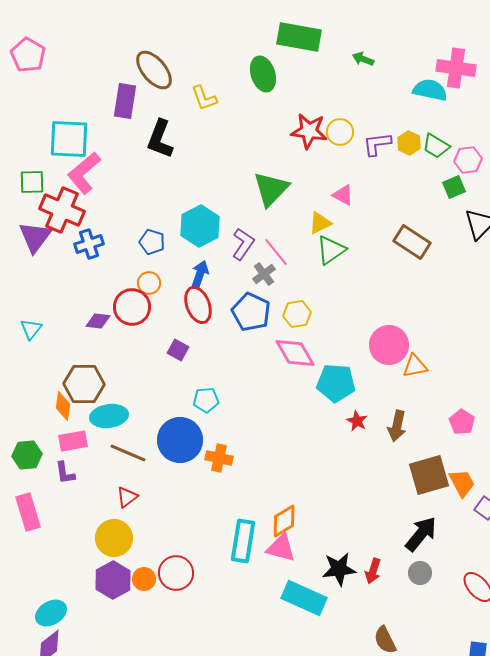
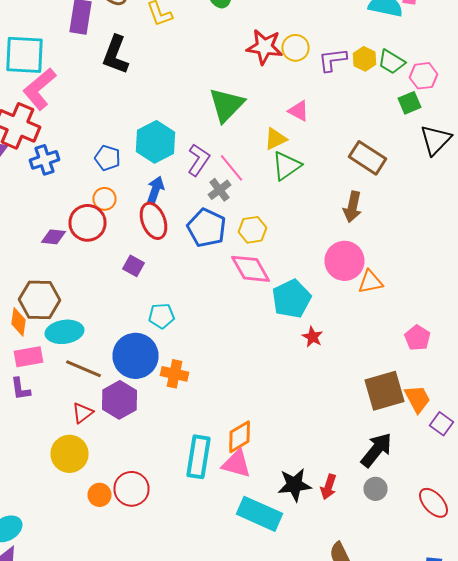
cyan pentagon: (336, 383) -> (292, 299), turned -30
brown arrow: (397, 426) -> (352, 207), moved
purple hexagon: (113, 580) -> (120, 400), moved

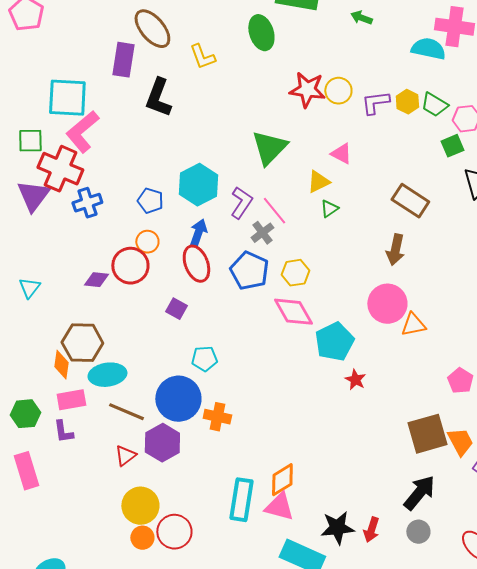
green triangle: (286, 166) -> (329, 209), size x0.6
yellow circle: (70, 454) -> (140, 506), moved

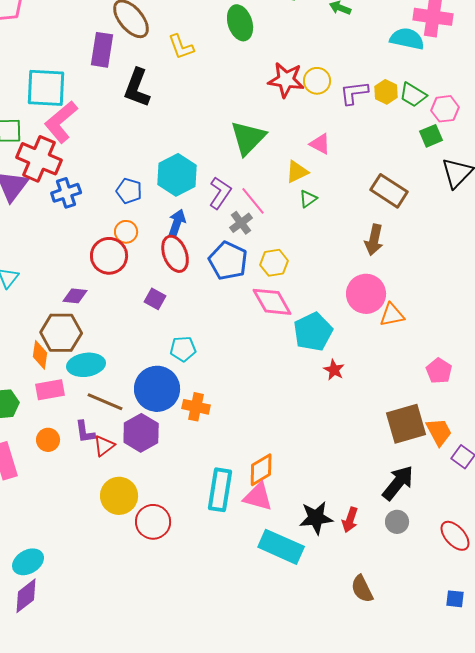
purple diamond: (96, 280) -> (75, 296), moved
purple L-shape: (63, 432) -> (85, 432), moved
orange circle: (142, 538) -> (48, 440), moved

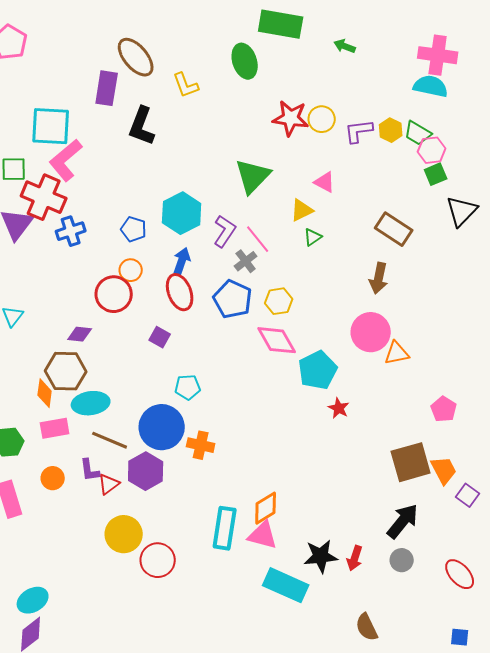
cyan semicircle: (407, 39) -> (431, 86), moved
pink hexagon: (445, 109) -> (432, 150), moved

